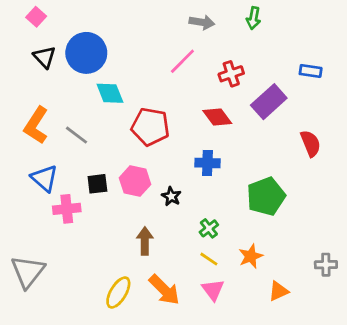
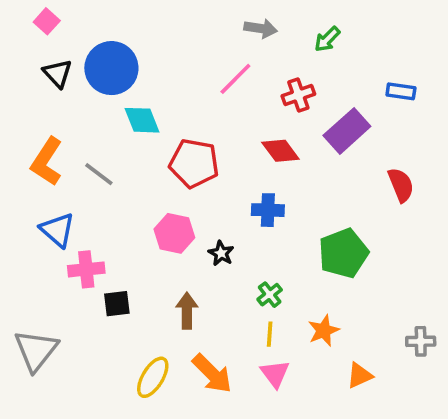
green arrow: (253, 18) -> (327, 39), moved, turned 35
black square: (97, 184) -> (117, 304), moved
yellow line: (209, 259) -> (270, 334), turned 60

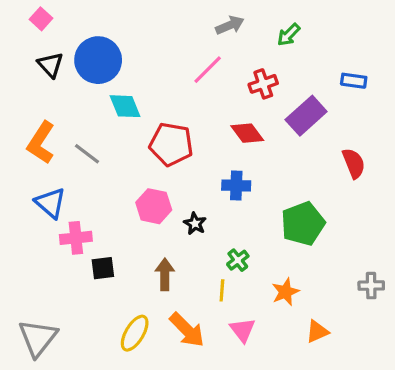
gray arrow: (261, 28) -> (230, 25), turned -32
yellow line: (270, 334) -> (222, 290), moved
gray cross: (421, 341) -> (371, 286), moved
gray triangle: (36, 350) -> (38, 338), moved

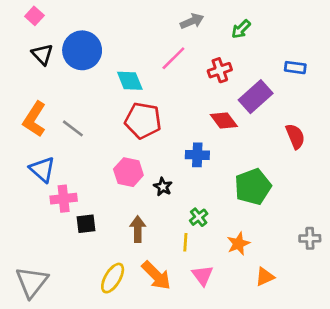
cyan diamond: (125, 106) -> (130, 81), moved
red diamond: (247, 133) -> (224, 120), moved

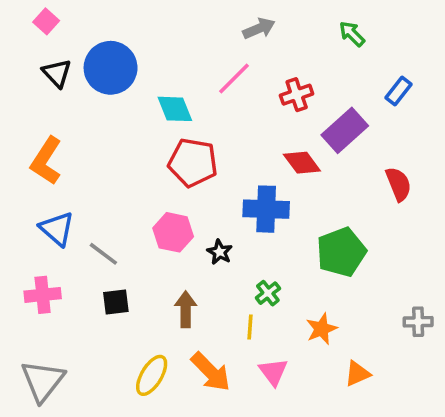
green arrow: (241, 29) -> (352, 34), moved, turned 90
blue rectangle: (295, 68) -> (398, 91), turned -60
gray line: (73, 128) -> (103, 254), moved
blue cross: (197, 155) -> (266, 209), size x1.4
pink cross: (64, 199) -> (43, 295), moved

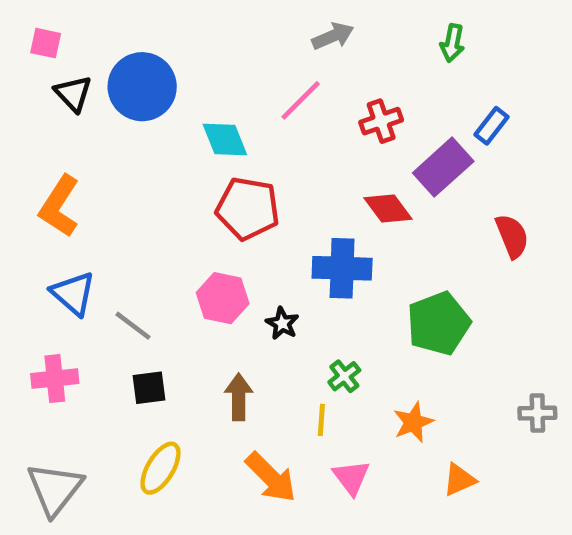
pink square: (46, 21) -> (46, 43), moved, turned -30
green arrow: (352, 34) -> (452, 43), turned -124
blue rectangle: (398, 91) -> (491, 126), moved
yellow ellipse: (152, 375) -> (161, 468), moved

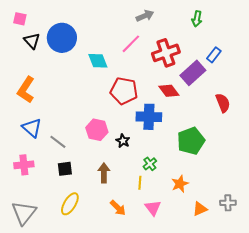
red cross: (381, 121) -> (166, 53), size x1.5
red pentagon: (248, 208) -> (124, 91), moved
gray cross: (537, 413) -> (228, 203), moved
orange arrow: (271, 477) -> (118, 208), size x0.7

